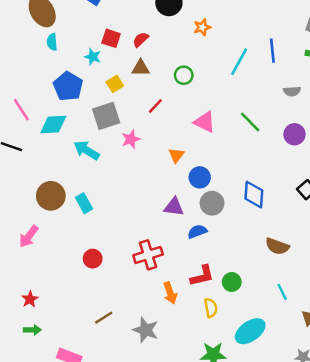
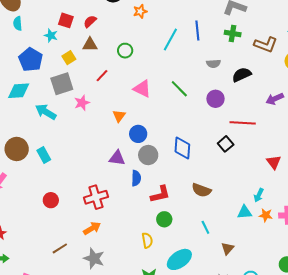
blue semicircle: (197, 232) -> (136, 178), turned 112
red L-shape: (202, 276) -> (160, 194), moved
orange arrow: (170, 293) -> (92, 228), moved, turned -102

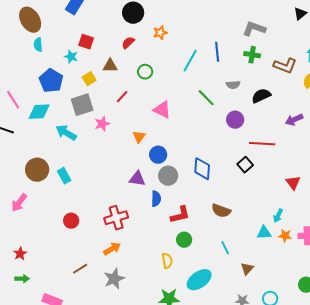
red semicircle: (90, 21) -> (128, 43), moved
green line: (179, 89) -> (206, 98), moved
gray star: (94, 258) -> (114, 279), turned 30

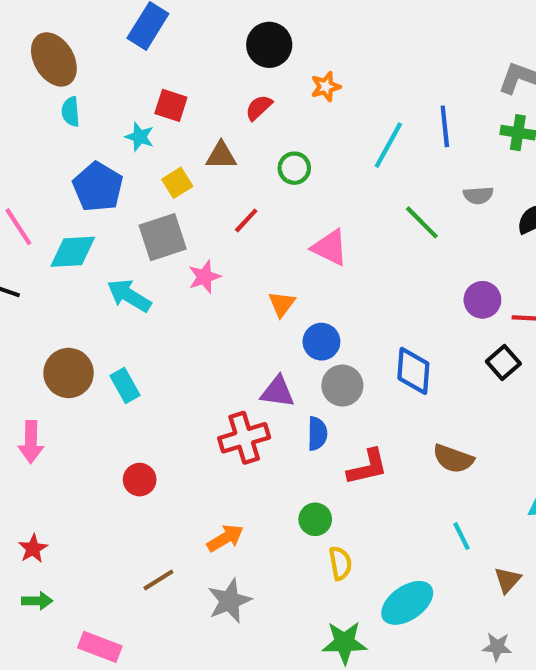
purple circle: (235, 120) -> (482, 300), moved
pink arrow: (19, 203) -> (31, 442), turned -36
red cross: (116, 218) -> (244, 438), moved
green circle: (184, 240) -> (315, 519), moved

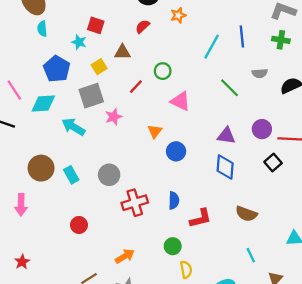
green circle: (294, 168) -> (163, 71), moved
gray circle: (342, 386) -> (109, 175), moved
purple triangle: (278, 392) -> (226, 136), moved

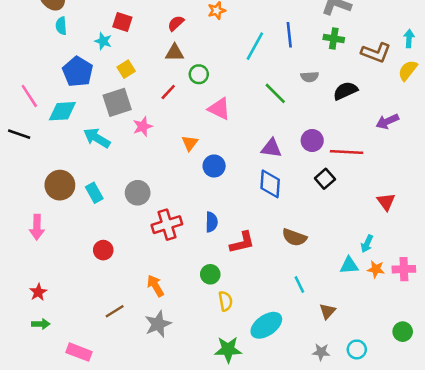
brown triangle: (122, 52) -> (175, 53), moved
orange arrow: (125, 256) -> (155, 286), turned -90

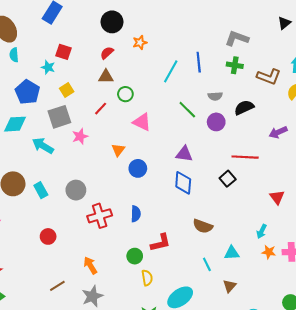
purple circle: (312, 141) -> (216, 122), moved
red L-shape: (242, 242) -> (160, 243), moved
cyan triangle: (349, 265) -> (232, 253), moved

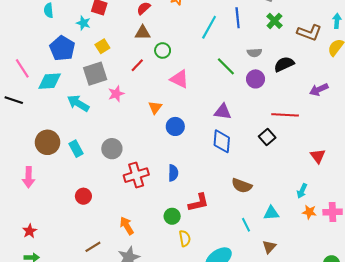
green cross: (235, 65) -> (275, 21), turned 35

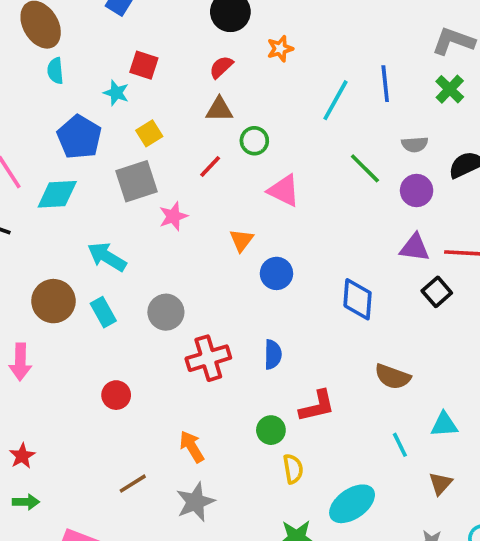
cyan arrow: (78, 103) -> (107, 257), moved
purple triangle: (223, 112) -> (415, 248), moved

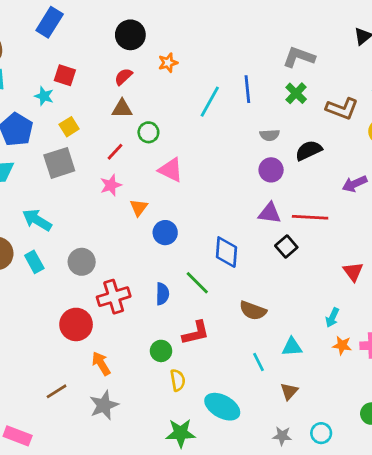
green line: (365, 168) -> (197, 283), moved
pink star: (173, 216) -> (111, 185), moved
red circle: (116, 395) -> (76, 324), moved, size x1.5
cyan ellipse: (352, 504) -> (222, 407), turned 64

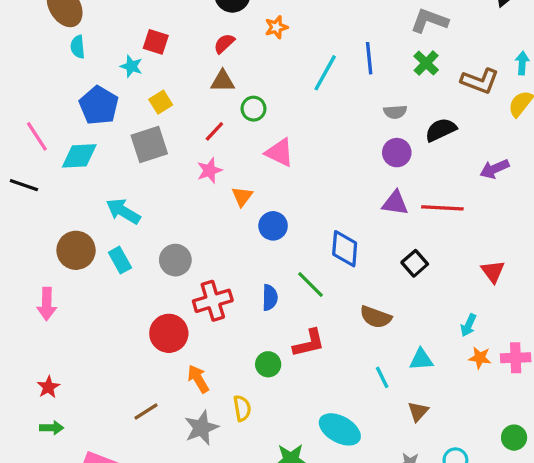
black square: (286, 246) -> (415, 263), moved
yellow semicircle: (178, 380) -> (242, 408), moved

